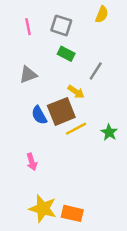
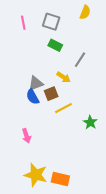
gray triangle: (28, 75) -> (36, 83), moved
brown square: (61, 111) -> (51, 94), size x0.6
green star: (109, 132) -> (90, 122), moved

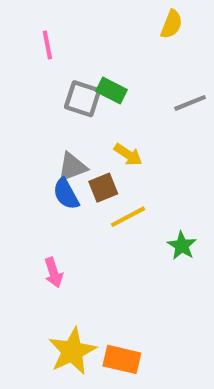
gray square: (51, 22) -> (83, 99), moved
gray line: (80, 60) -> (190, 103), moved, turned 35
yellow star: (36, 175) -> (72, 351), turned 30

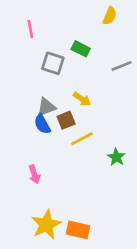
green rectangle: (112, 90) -> (81, 49), moved

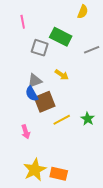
green rectangle: (81, 49) -> (61, 37), size x1.5
brown square: (66, 120) -> (45, 102), moved, size x1.5
yellow line: (82, 139) -> (62, 120), moved

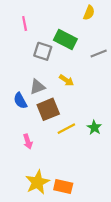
blue semicircle: (32, 94) -> (20, 101), moved

